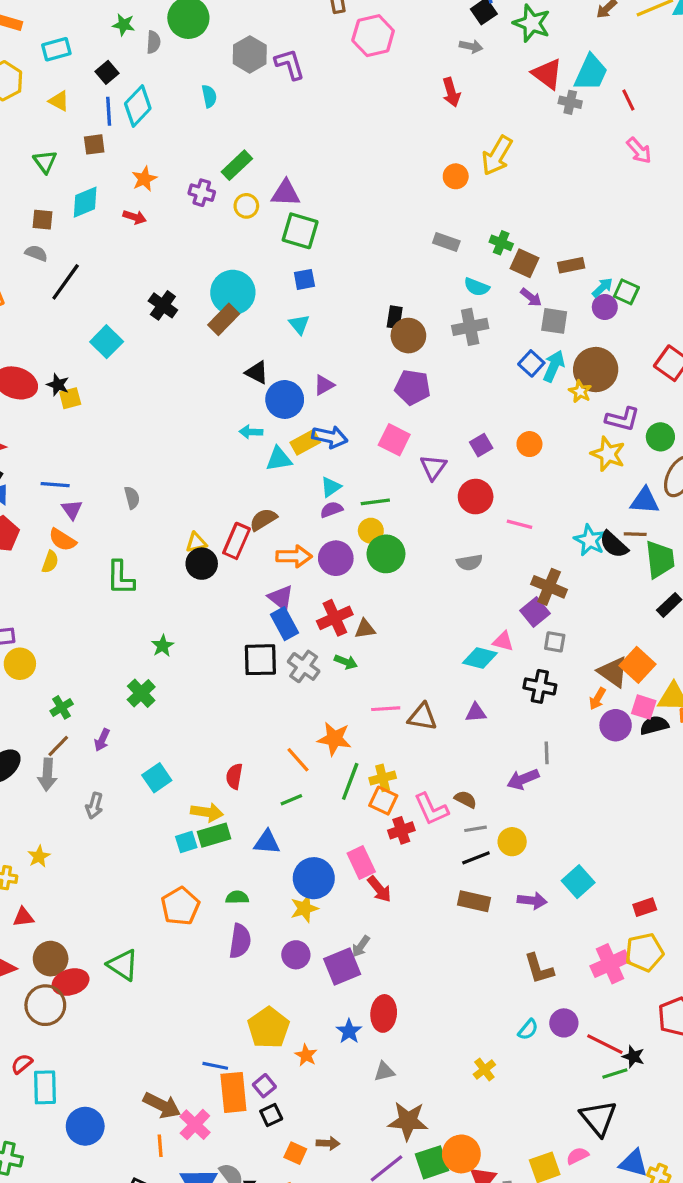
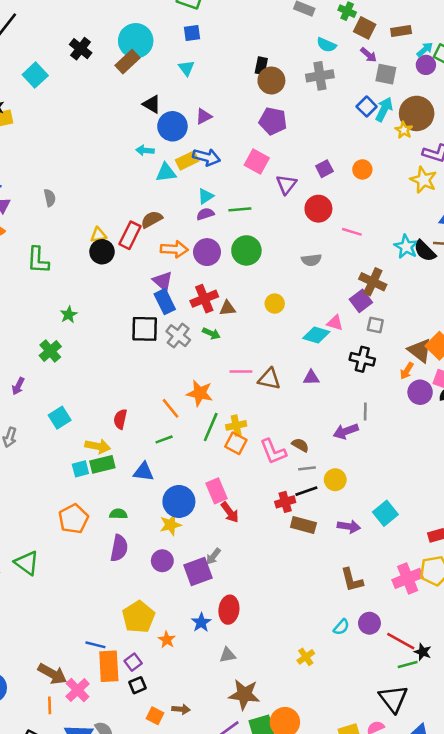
yellow circle: (371, 531) -> (275, 304), moved
red cross: (401, 830) -> (285, 502), moved

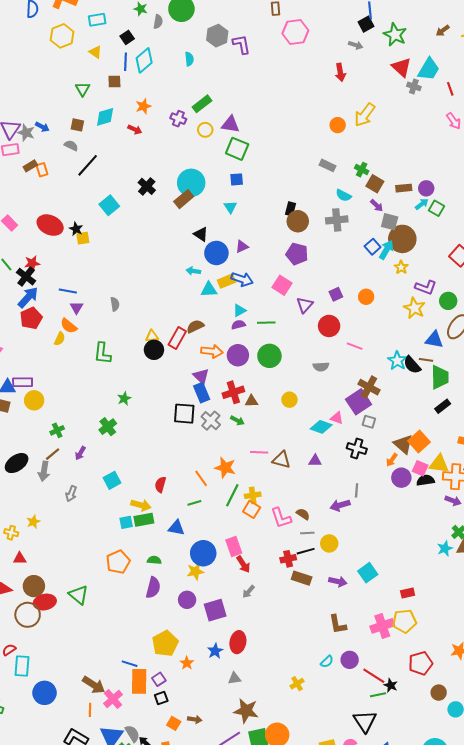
purple circle: (426, 65) -> (426, 188), moved
brown circle: (417, 113) -> (402, 239), moved
purple square: (361, 301) -> (359, 402), size x1.4
gray arrow: (213, 556) -> (249, 592), moved

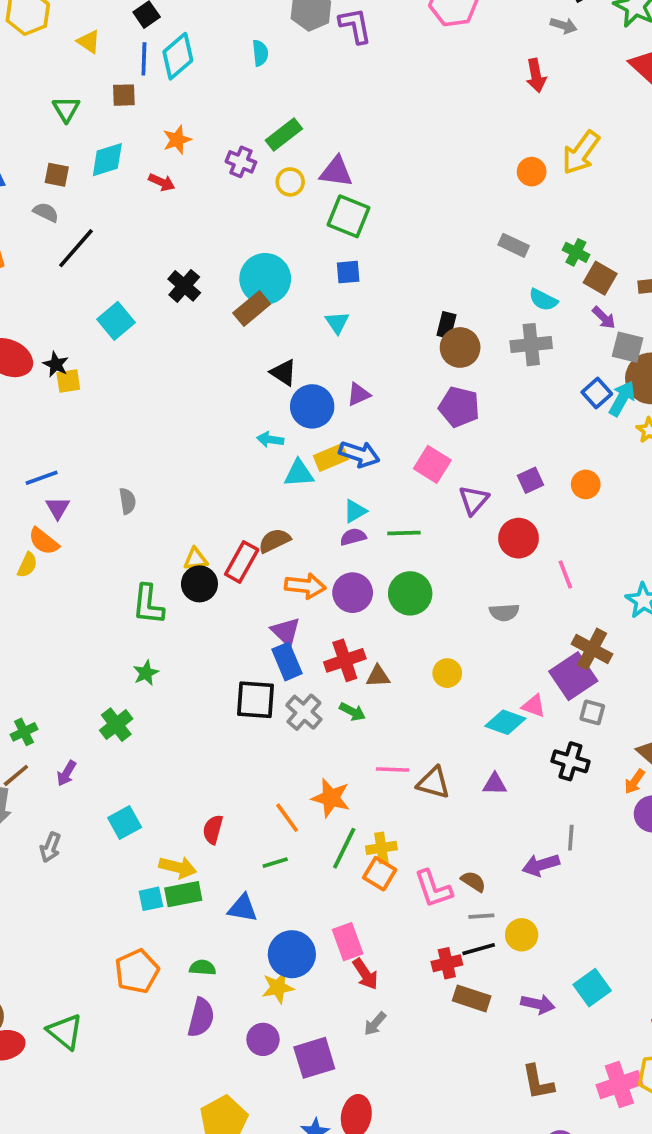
blue line: (68, 291) -> (42, 478), turned -30
pink line: (355, 346) -> (565, 575), turned 49
green L-shape: (102, 353) -> (148, 604), moved

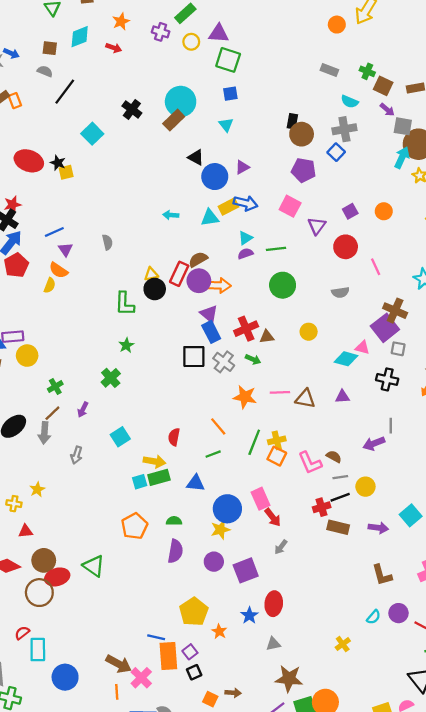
blue square: (597, 393) -> (336, 152), moved
cyan arrow: (270, 440) -> (171, 215), moved
purple circle: (353, 593) -> (199, 281), moved
orange star: (331, 798) -> (245, 397), moved

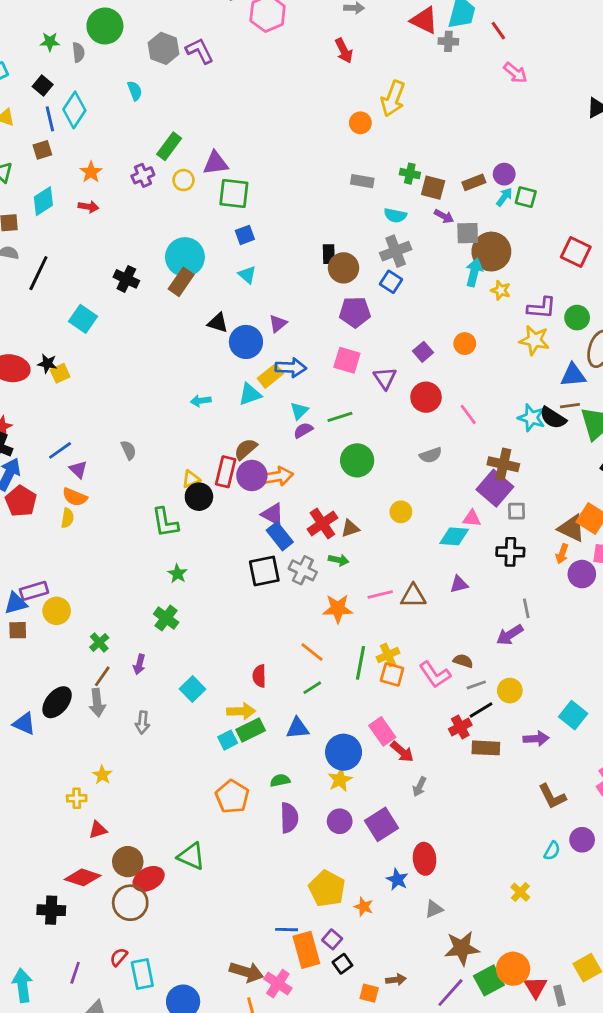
purple cross: (161, 32) -> (143, 175), turned -30

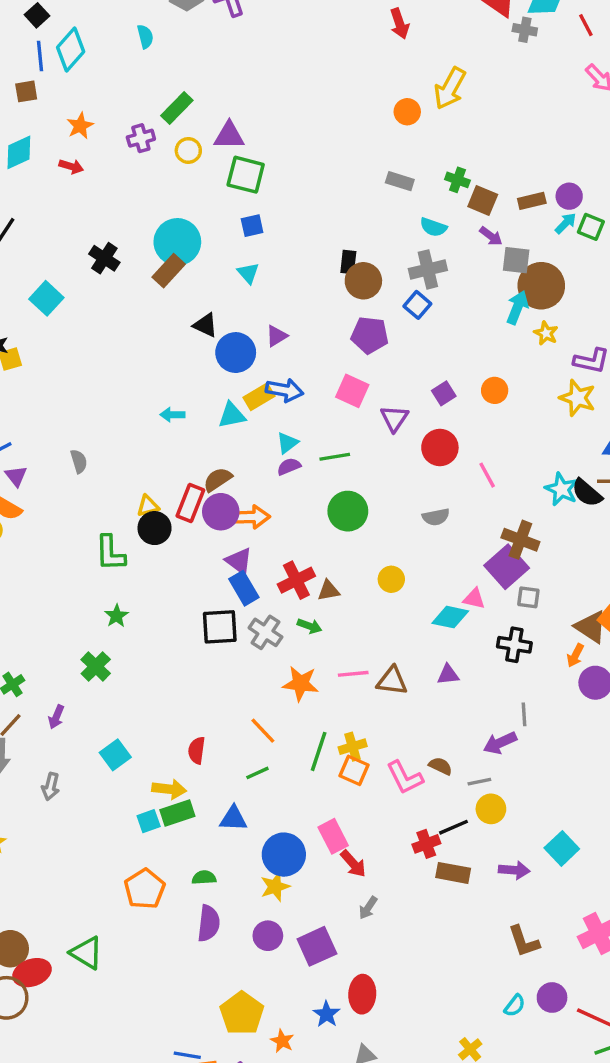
gray line: (476, 685) -> (479, 782), moved

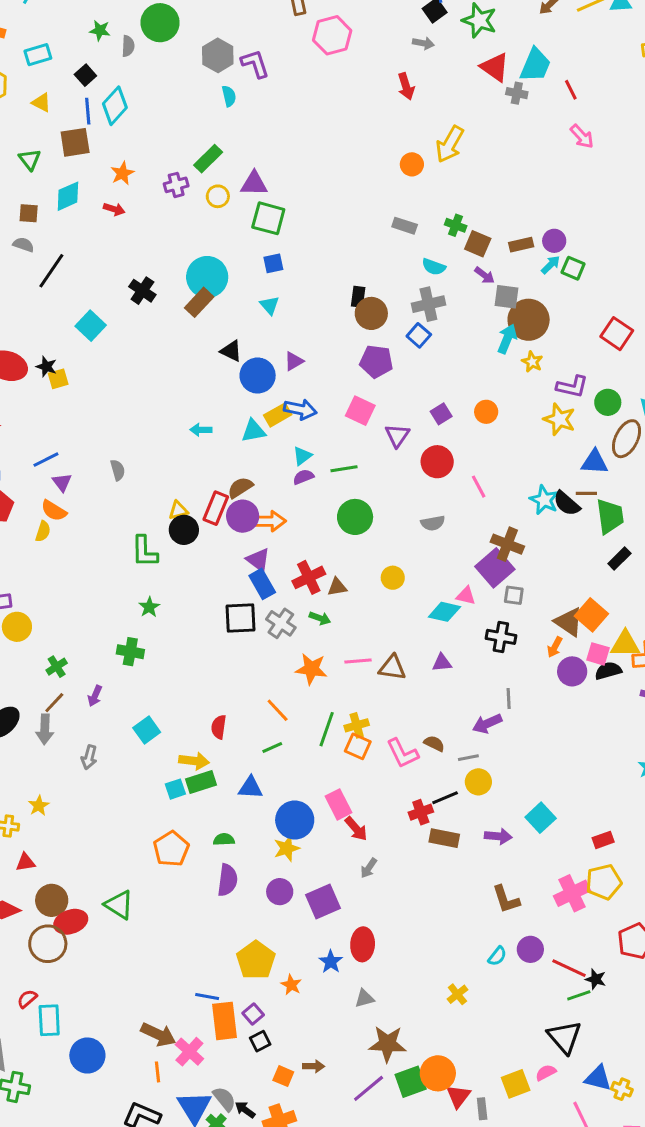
cyan semicircle: (145, 37) -> (229, 96), moved
brown square: (26, 91) -> (75, 142), size x1.5
green cross: (96, 666) -> (130, 652), turned -35

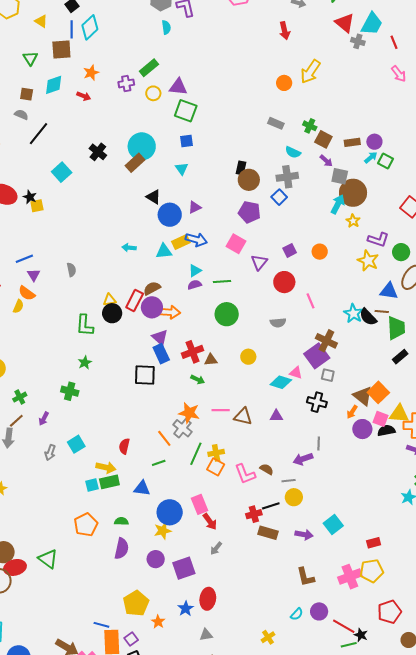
gray cross: (281, 623) -> (182, 428), moved
gray arrow: (89, 757) -> (50, 453), moved

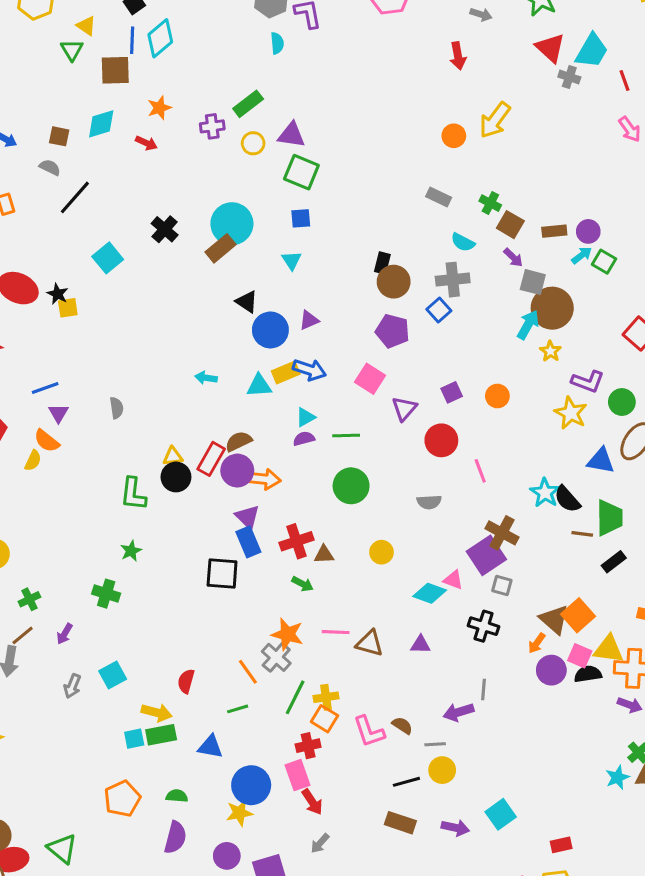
green triangle: (30, 58) -> (72, 50), moved
brown line: (382, 311) -> (582, 534), moved
red cross: (254, 514) -> (308, 746), moved

